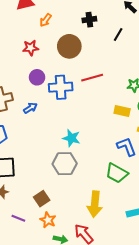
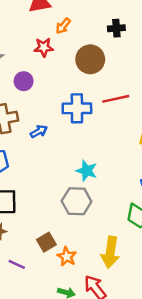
red star: (31, 48) -> (44, 47), moved
purple circle: (37, 77) -> (24, 81), moved
orange star: (48, 220) -> (67, 257), moved

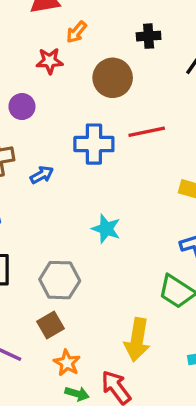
gray hexagon: (77, 201) -> (60, 280), moved
orange star: (67, 257) -> (67, 363), moved

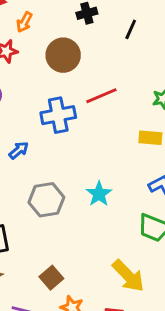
cyan star: (106, 229) -> (99, 194), moved, turned 30
gray hexagon: (60, 280) -> (46, 200), moved
yellow arrow: (137, 340) -> (128, 276), turned -42

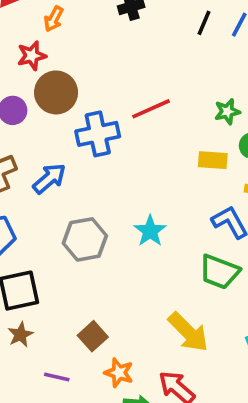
black line: (131, 29) -> (204, 23), moved
brown circle: (63, 55) -> (56, 92), moved
blue arrow: (19, 150) -> (49, 179), size x1.4

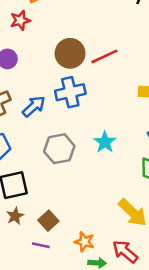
brown circle: (56, 92) -> (70, 53), moved
blue cross: (98, 134) -> (70, 92), moved
brown square: (93, 336) -> (48, 221), moved

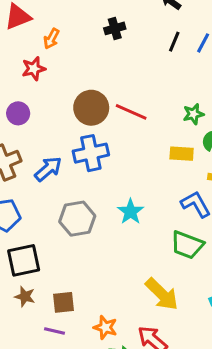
red line: (104, 56) -> (131, 112), turned 48
brown star: (15, 216) -> (25, 297), turned -30
brown square: (48, 221) -> (64, 302), turned 36

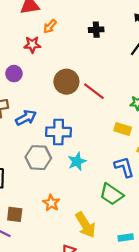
blue cross: (91, 153) -> (58, 132), moved
orange star: (105, 327) -> (51, 203), moved

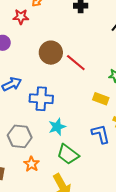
gray hexagon: (38, 158) -> (20, 136), moved
green trapezoid: (111, 194) -> (68, 154), moved

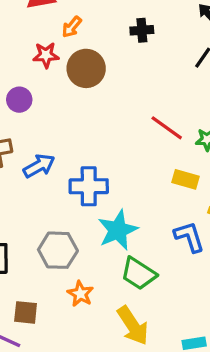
brown circle: (51, 53) -> (86, 68), moved
red line: (76, 63) -> (167, 128), moved
cyan star: (57, 127) -> (118, 230), size x1.4

